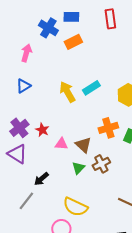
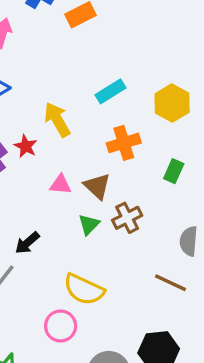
yellow arrow: (67, 92) -> (57, 120), moved
orange cross: (108, 128) -> (124, 143), moved
red star: (42, 130) -> (26, 146), moved

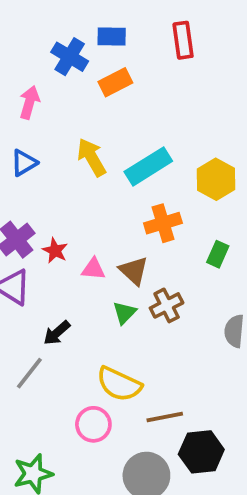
cyan rectangle: (110, 91) -> (148, 166), size x1.4
yellow arrow: (57, 120) -> (92, 157), moved
red star: (26, 146) -> (55, 251), moved
brown line: (170, 283) -> (165, 417), moved, turned -36

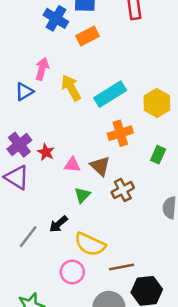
pink arrow: (29, 102) -> (42, 69), moved
green triangle: (125, 313) -> (82, 195), moved
black arrow: (57, 333) -> (58, 224), moved

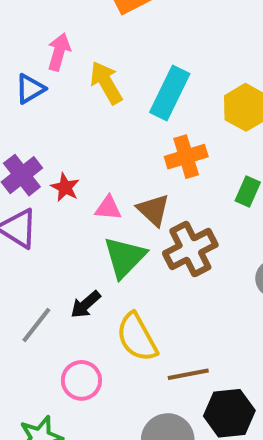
cyan rectangle: (110, 94) -> (170, 93), turned -32
brown cross: (123, 190) -> (190, 249), size x1.4
green triangle: (82, 195) -> (125, 257), size x1.6
yellow semicircle: (90, 244) -> (137, 337), turned 36
pink circle: (72, 272) -> (81, 380), moved

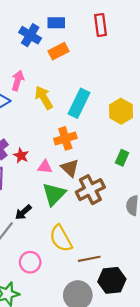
orange cross: (186, 157) -> (65, 138), moved
black arrow: (86, 304) -> (23, 212), moved

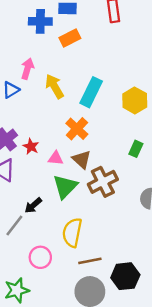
blue cross: (30, 35) -> (40, 21), turned -30
orange cross: (65, 138) -> (77, 129), turned -30
yellow semicircle: (61, 238) -> (72, 233), turned 40
brown line: (89, 259) -> (90, 261), moved

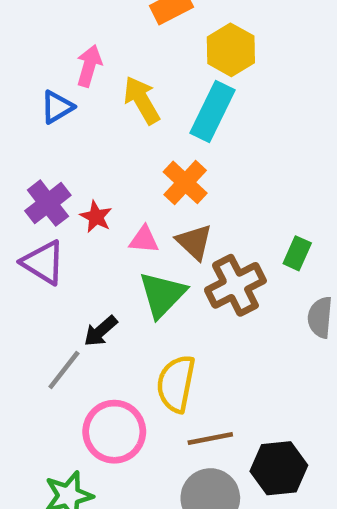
yellow hexagon: (135, 100) -> (231, 50), moved
green rectangle: (136, 149) -> (297, 253), moved
pink circle: (40, 257) -> (114, 432), size x1.4

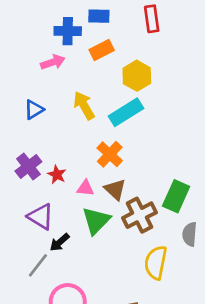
pink arrow: (89, 66) -> (53, 62), moved, turned 55
cyan rectangle: (213, 112) -> (126, 112), turned 32
green rectangle: (297, 253) -> (176, 196), size x1.6
purple triangle: (43, 262) -> (41, 217), moved
yellow semicircle: (176, 384) -> (156, 263), moved

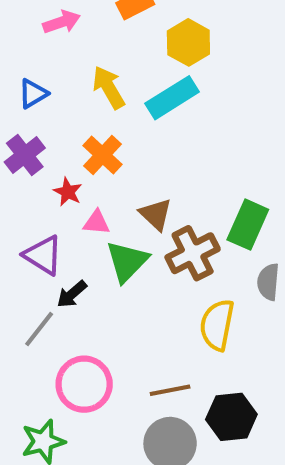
orange cross: (110, 154) -> (103, 155), moved
purple cross: (28, 166) -> (25, 155), moved
pink triangle: (85, 188) -> (96, 223), moved

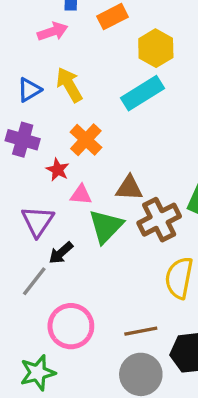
yellow arrow: (109, 87) -> (69, 85), moved
purple cross: (25, 155) -> (23, 140), turned -36
brown triangle: (156, 214) -> (129, 188), turned -40
purple triangle: (43, 255) -> (38, 221), turned 32

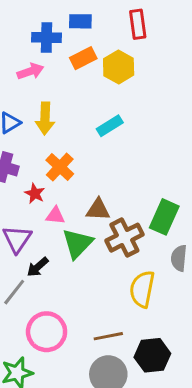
yellow hexagon: (156, 48) -> (119, 67), moved
yellow arrow: (69, 85) -> (45, 118), turned -148
cyan rectangle: (142, 93) -> (110, 126), size x0.7

